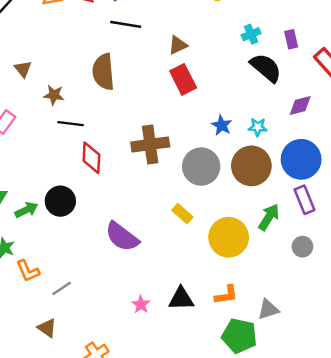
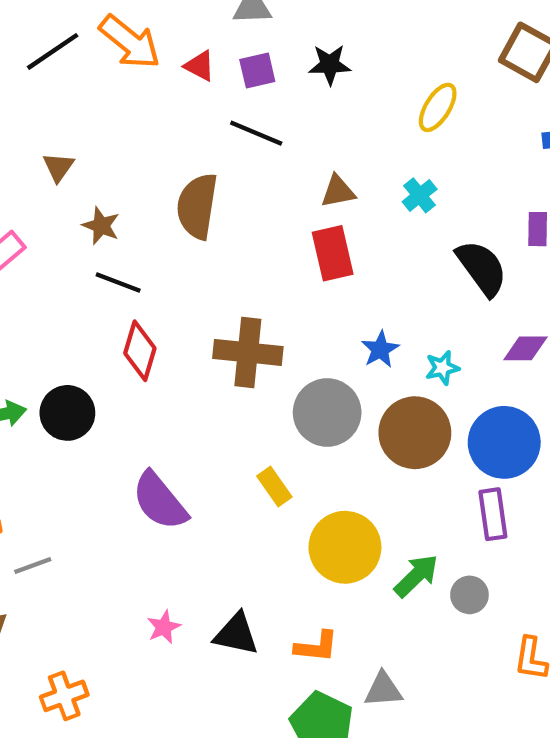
cyan cross: (251, 34) -> (420, 195), moved, turned -30
cyan star: (258, 127) -> (442, 368), turned -30
green arrow: (269, 217) -> (416, 576), moved

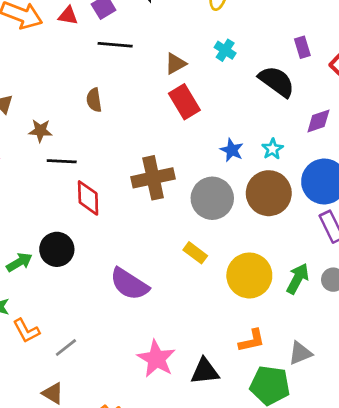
brown semicircle: (197, 206) -> (94, 100), size x0.6
pink star: (164, 627) -> (156, 359), size x1.8
black triangle: (236, 634) -> (205, 371), moved

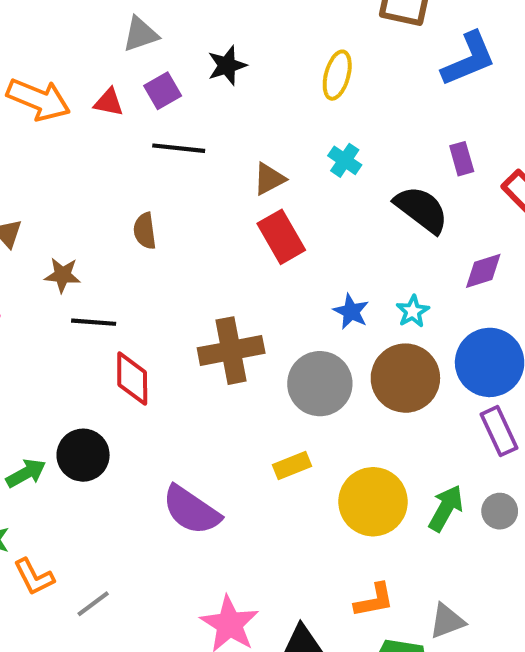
yellow rectangle: (195, 253) -> (292, 466), turned -60

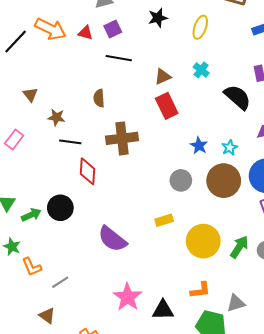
black star: (227, 66) -> (158, 18), moved
brown cross: (231, 351) -> (122, 138), moved
gray circle: (320, 384) -> (181, 180), size x0.7

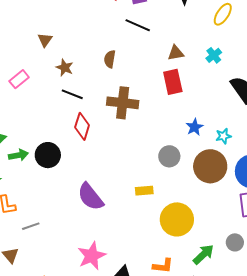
green arrow: (239, 247) -> (203, 254), moved

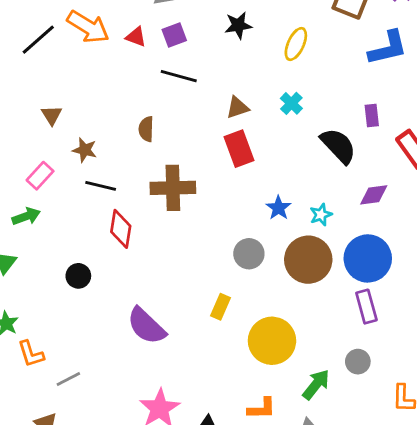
pink rectangle: (19, 79) -> (40, 176), moved
green arrow: (18, 155) -> (26, 216), moved
black circle: (48, 155) -> (78, 276), size x0.7
yellow rectangle: (144, 191) -> (221, 307), turned -54

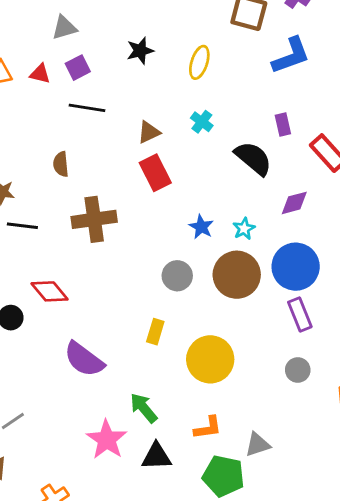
red diamond: (121, 229) -> (50, 291), moved, turned -42
green arrow: (316, 384) -> (144, 408), moved, turned -72

